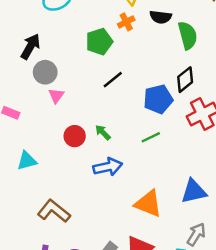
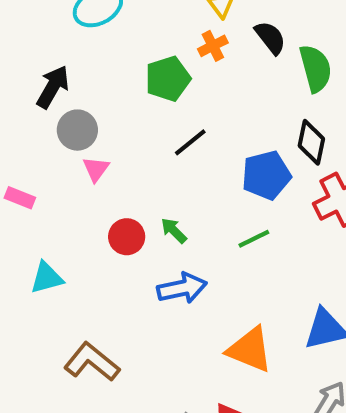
black semicircle: (161, 17) -> (270, 38), turned -135
black diamond: (185, 80) -> (311, 142), turned -40

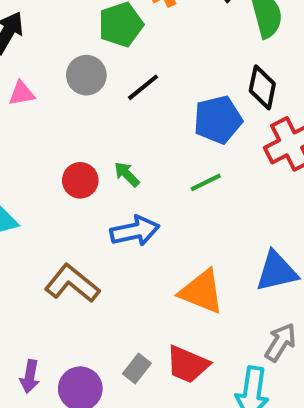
gray circle: (77, 130) -> (86, 75), moved
pink triangle: (96, 169) -> (22, 93), moved, turned 44
brown L-shape: (92, 362) -> (72, 283), moved

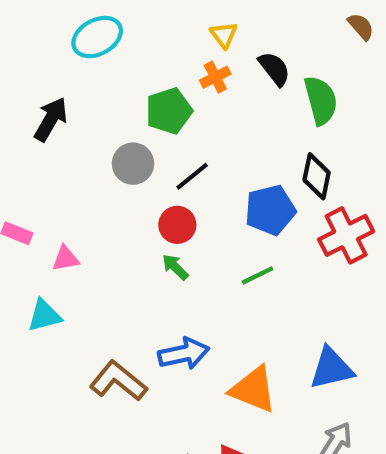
pink triangle: (22, 93) -> (65, 259), moved
red circle: (80, 180) -> (177, 225), moved
blue arrow: (135, 231) -> (184, 354), moved

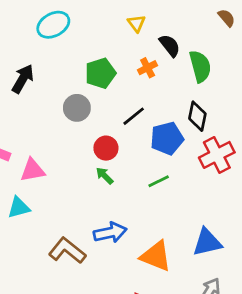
orange cross: (215, 77) -> (148, 68), moved
black line: (192, 176) -> (134, 116), moved
pink triangle: (65, 259) -> (33, 170), size x1.4

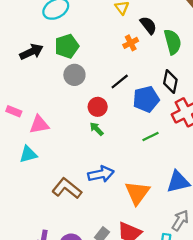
green pentagon: (100, 73) -> (67, 46), moved
black arrow: (23, 79) -> (31, 52), turned 35
green line: (159, 181) -> (151, 137), moved
orange triangle: (156, 256) -> (137, 193), turned 44

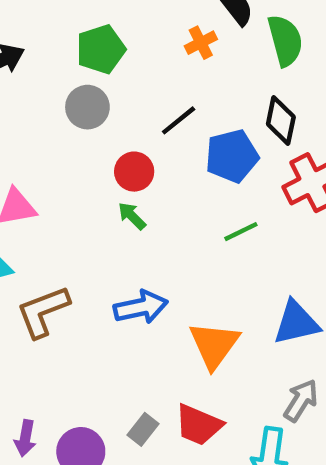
green pentagon: (67, 46) -> (101, 49), moved
brown L-shape: (67, 188) -> (43, 312), moved, turned -60

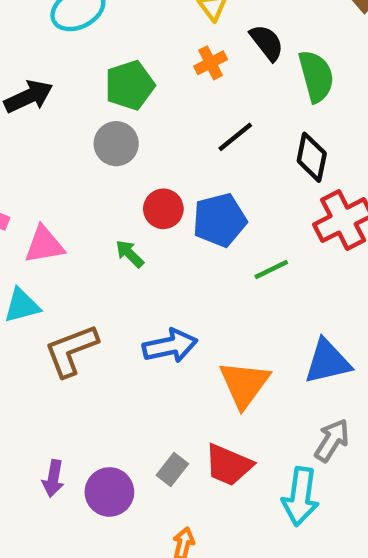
orange cross: (201, 43) -> (211, 63), moved
black line: (179, 120) -> (235, 137), moved
blue pentagon: (232, 156) -> (220, 220), moved
green arrow: (132, 216) -> (130, 254), moved

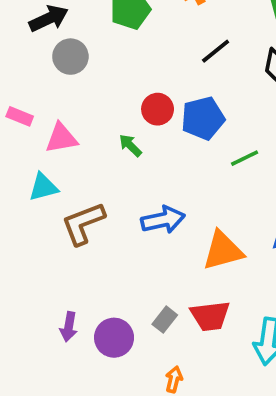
gray circle: (116, 144) -> (70, 57), moved
orange triangle: (244, 384) -> (223, 251), turned 39
red trapezoid: (229, 465) -> (210, 316), turned -30

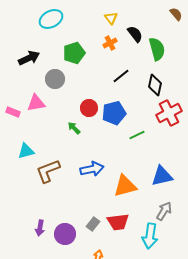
gray circle: (70, 57) -> (55, 79), moved
pink triangle: (61, 138) -> (36, 103), moved

